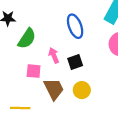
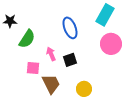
yellow circle: (82, 90) -> (84, 89), moved

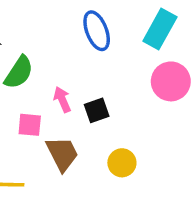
blue ellipse: (70, 28) -> (97, 31), moved

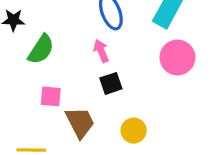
pink arrow: (62, 100) -> (101, 51), moved

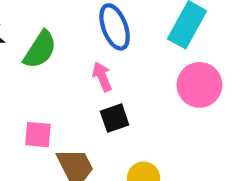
green semicircle: (41, 49) -> (40, 50), moved

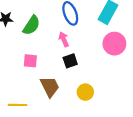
pink square: (38, 135) -> (30, 61), moved

